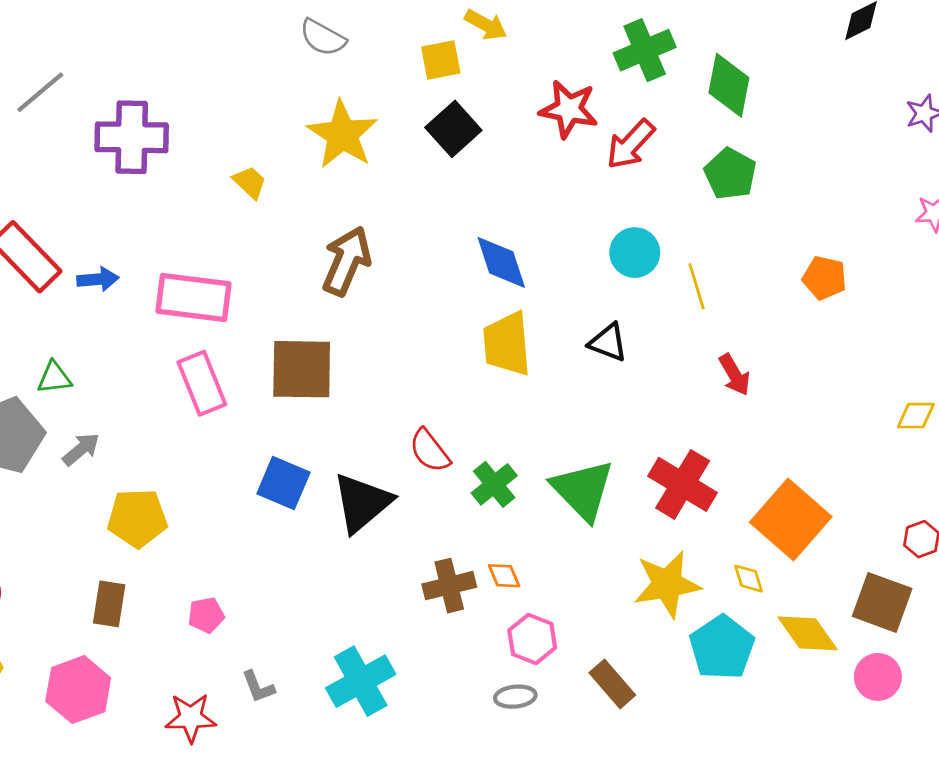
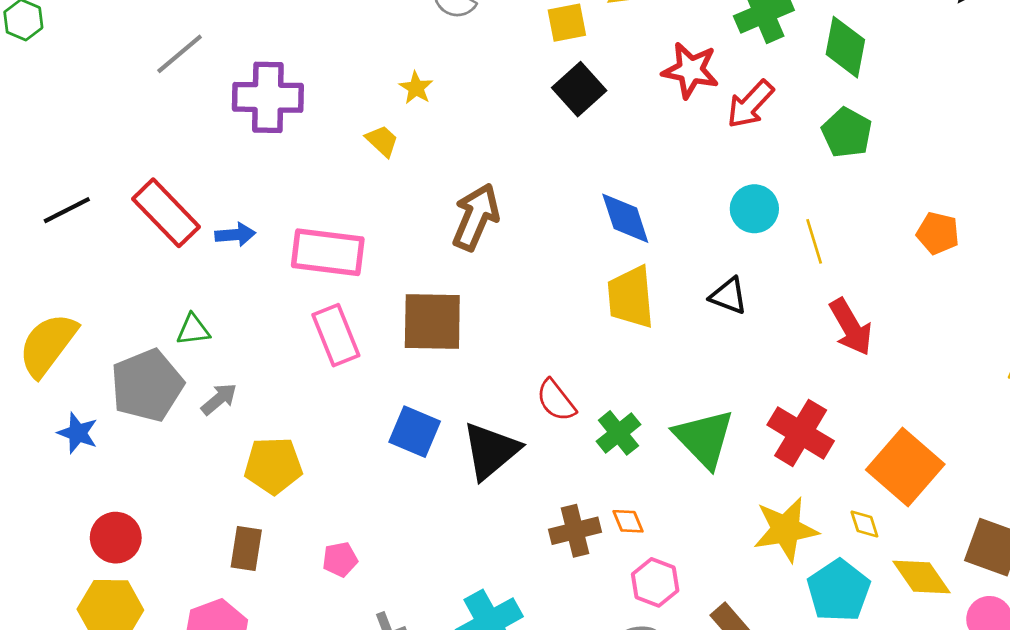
yellow star: (342, 134) -> (416, 88), moved, size x0.5
red arrow: (735, 375) -> (851, 327), size x1.4

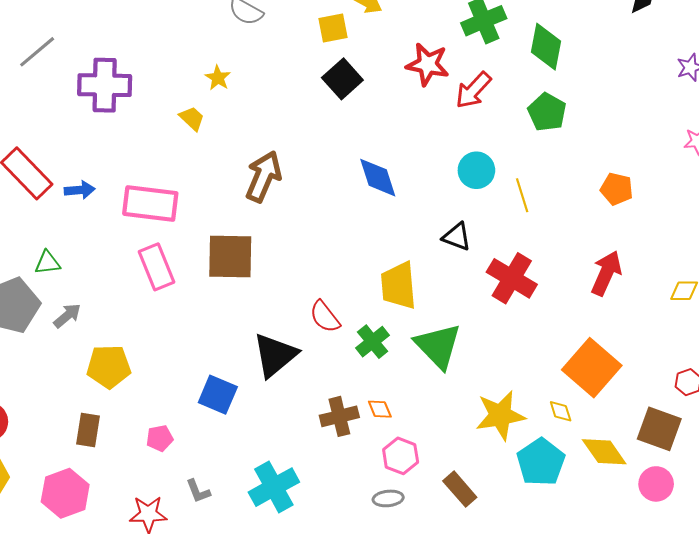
yellow trapezoid: (631, 297) -> (399, 286), moved
red arrow: (851, 327) -> (606, 273), moved, turned -126
blue square: (415, 432) -> (218, 395), moved
red cross: (801, 433) -> (512, 278), moved

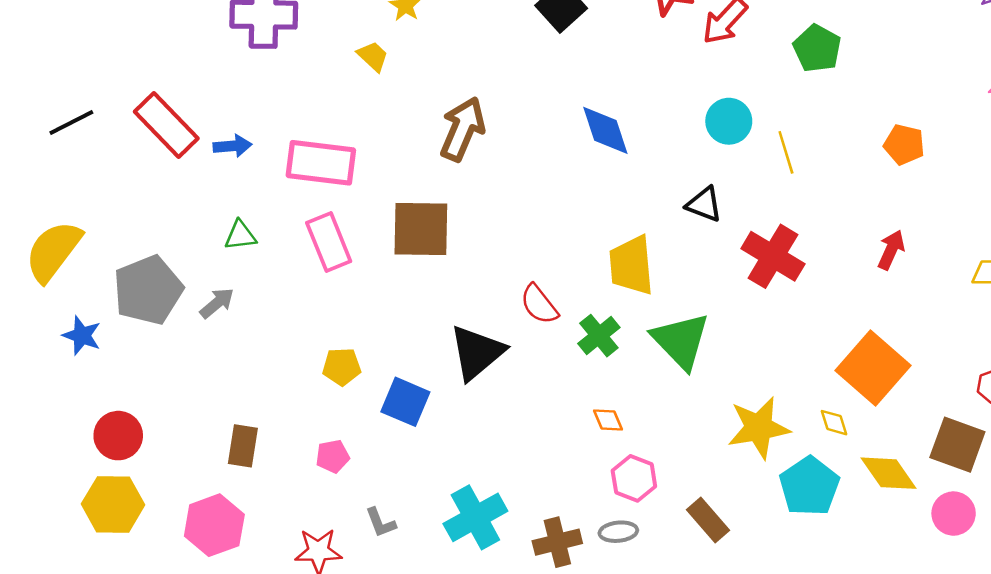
green triangle: (47, 263) -> (240, 236), moved
red arrow: (606, 273) -> (891, 250), size x0.7
yellow pentagon: (109, 367) -> (342, 367), moved, size x0.7
brown cross: (339, 416) -> (557, 542), moved

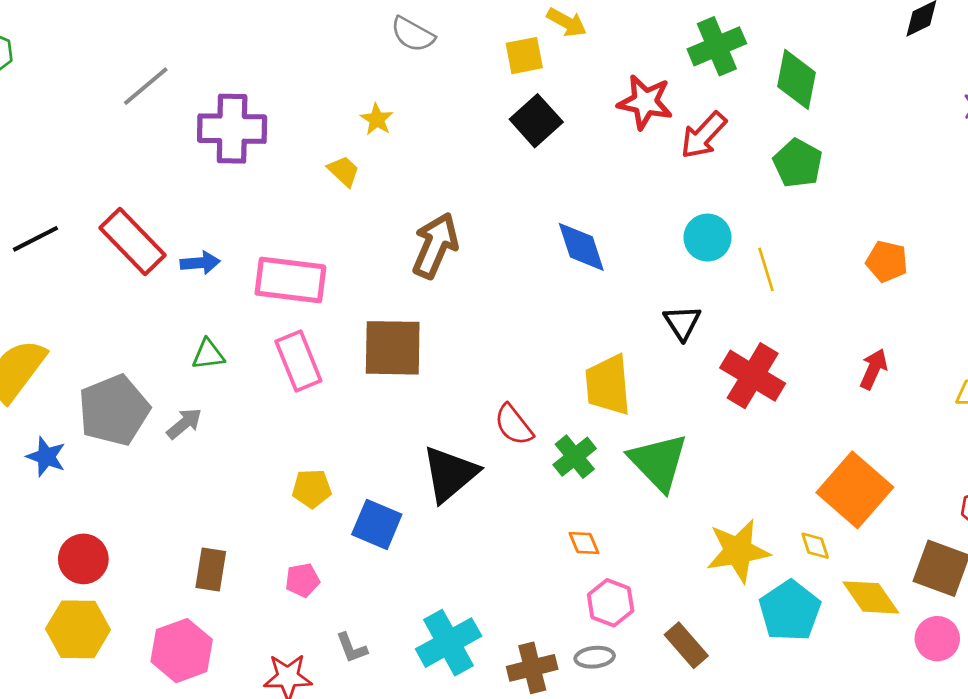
black triangle: (704, 204) -> (682, 323), turned 36

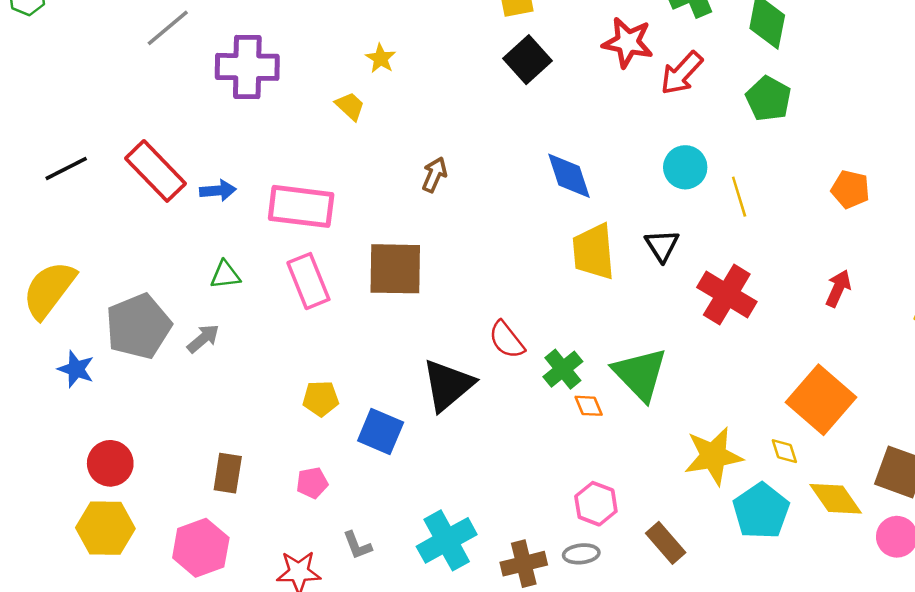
brown arrow: (435, 245) -> (434, 175), size x0.6
yellow trapezoid: (608, 385) -> (593, 252), moved
orange diamond: (584, 543) -> (589, 406), moved

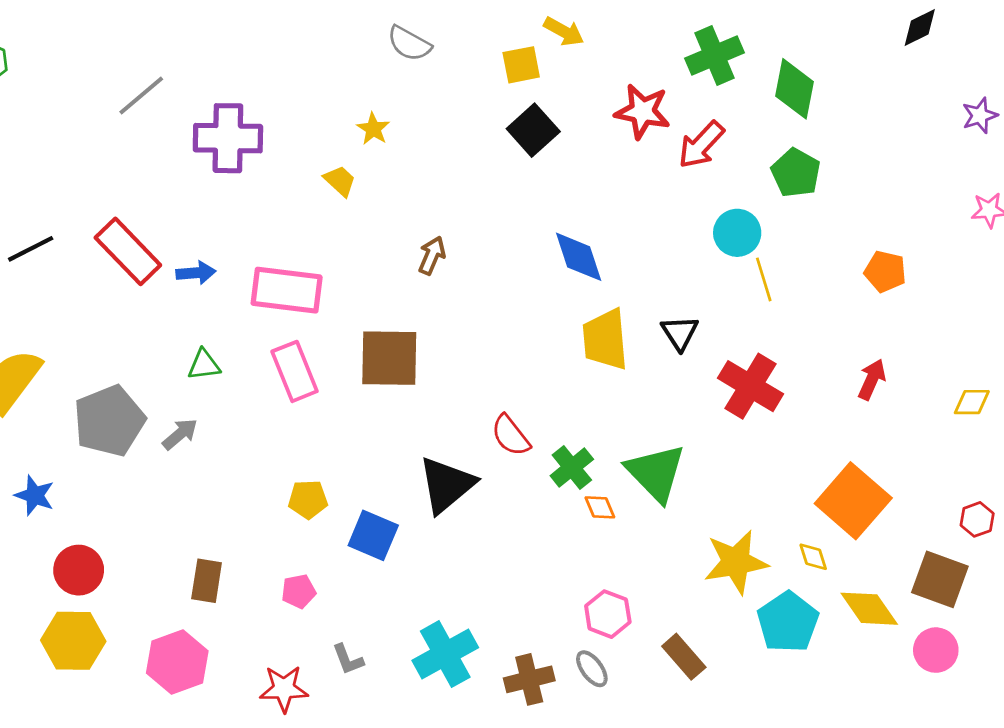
cyan circle: (685, 167) -> (737, 233), moved
blue star: (76, 369) -> (35, 495), moved
gray ellipse: (581, 554) -> (592, 669), turned 60

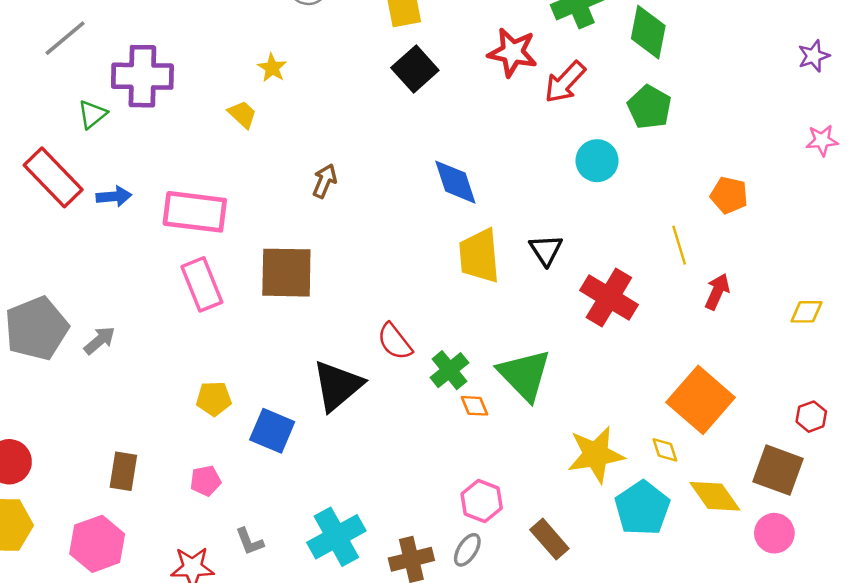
yellow line: (764, 279) -> (679, 245), moved
green triangle: (204, 365) -> (92, 114), moved, turned -32
gray ellipse: (592, 669) -> (467, 550), turned 68

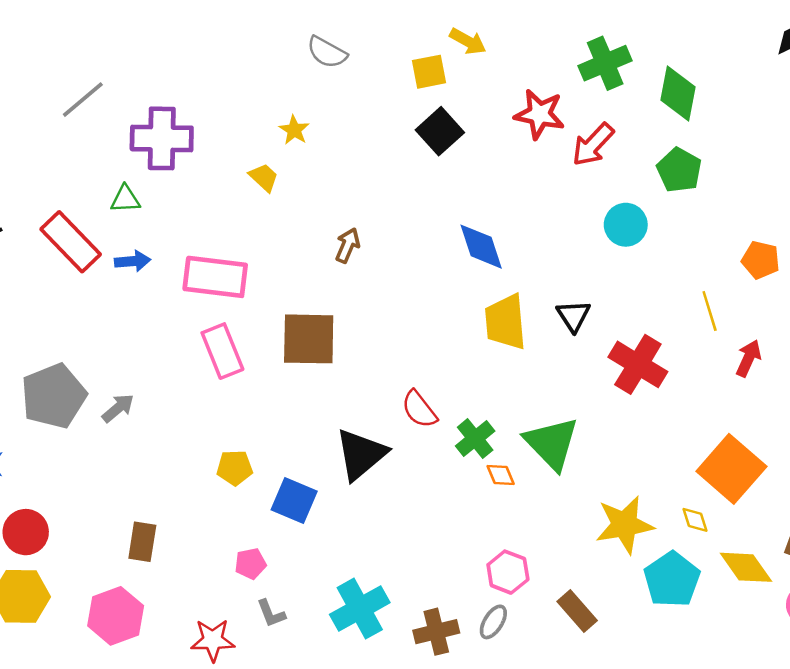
green triangle: (92, 114) -> (125, 199), moved, turned 36
pink pentagon: (205, 481) -> (250, 564), moved

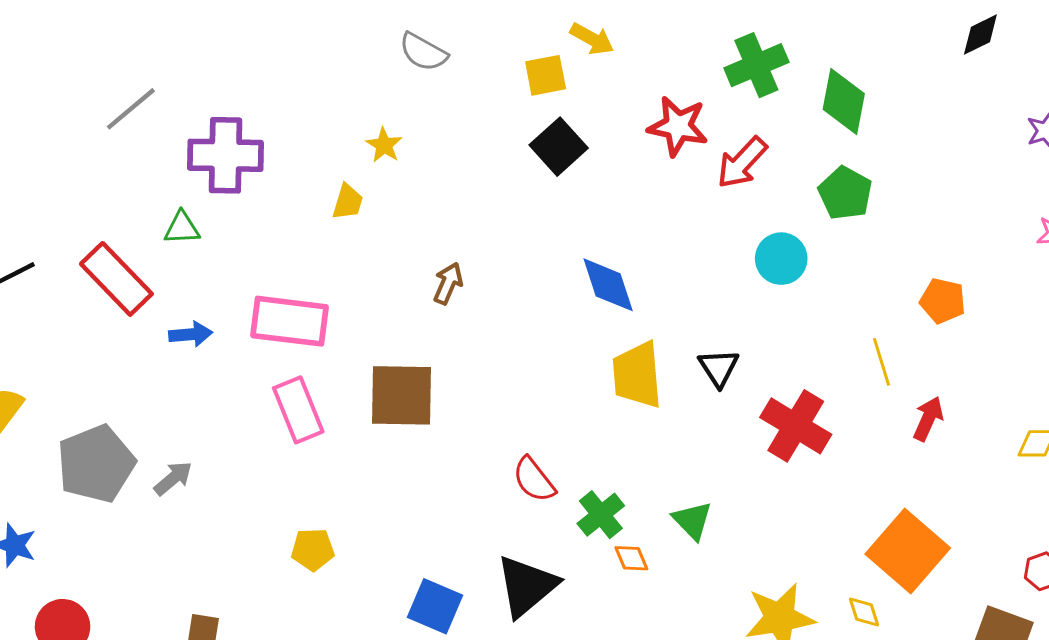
yellow trapezoid: (264, 177) -> (348, 202), turned 64
blue arrow: (133, 261) -> (191, 334), moved
green triangle: (552, 443) -> (692, 520), size x0.6
black triangle: (361, 454) -> (527, 586), moved
blue square: (294, 500) -> (435, 606), moved

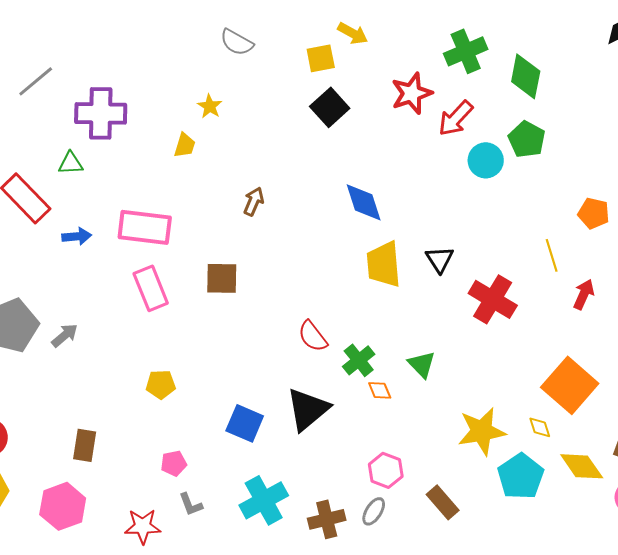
red star: (678, 126) -> (412, 93), turned -30
cyan circle: (781, 259) -> (486, 160), moved
brown square: (402, 395) -> (222, 278), size x0.7

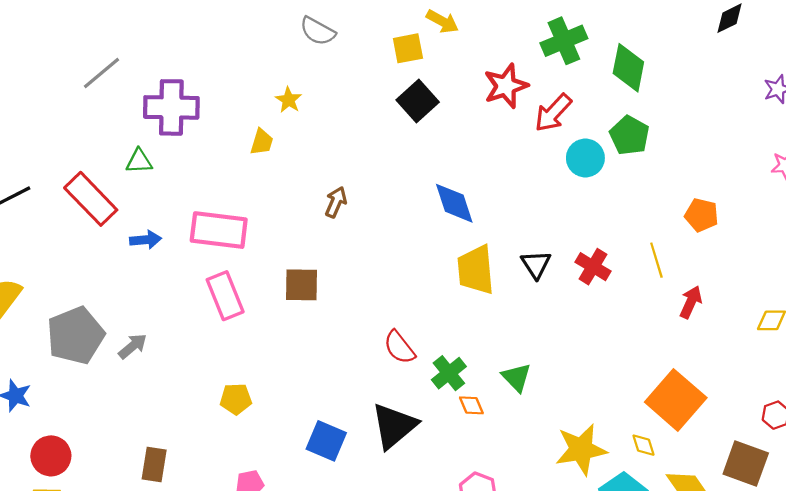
red cross: (493, 299) -> (593, 267), moved, size x0.7

